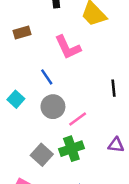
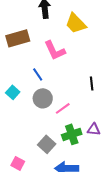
brown rectangle: (22, 33) -> (18, 38), size x1.6
green cross: (71, 149) -> (72, 134), moved
gray square: (42, 155) -> (47, 144), moved

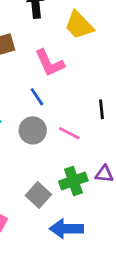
blue line: (38, 74) -> (37, 97), moved
pink line: (63, 108) -> (69, 133), moved, turned 63

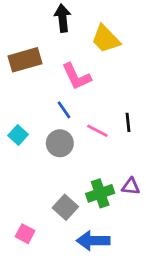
pink line: (69, 133) -> (97, 131), moved

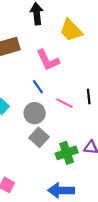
gray square: (65, 207) -> (39, 137), moved

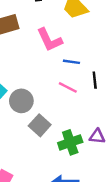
blue line: (38, 87) -> (71, 62), moved, turned -48
gray circle: (35, 113) -> (21, 101), moved

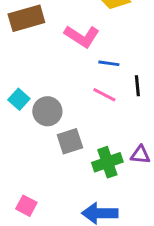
pink L-shape: (49, 40) -> (82, 36), turned -32
gray square: (40, 125) -> (70, 141), turned 30

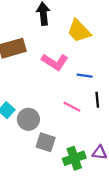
blue line: (109, 63) -> (85, 76), moved
gray square: (70, 141) -> (46, 142), turned 36

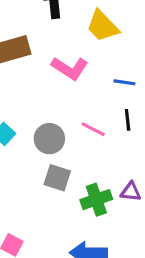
blue line: (85, 76) -> (124, 82), moved
gray circle: (28, 119) -> (49, 139), moved

